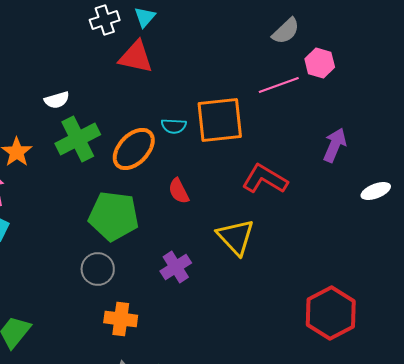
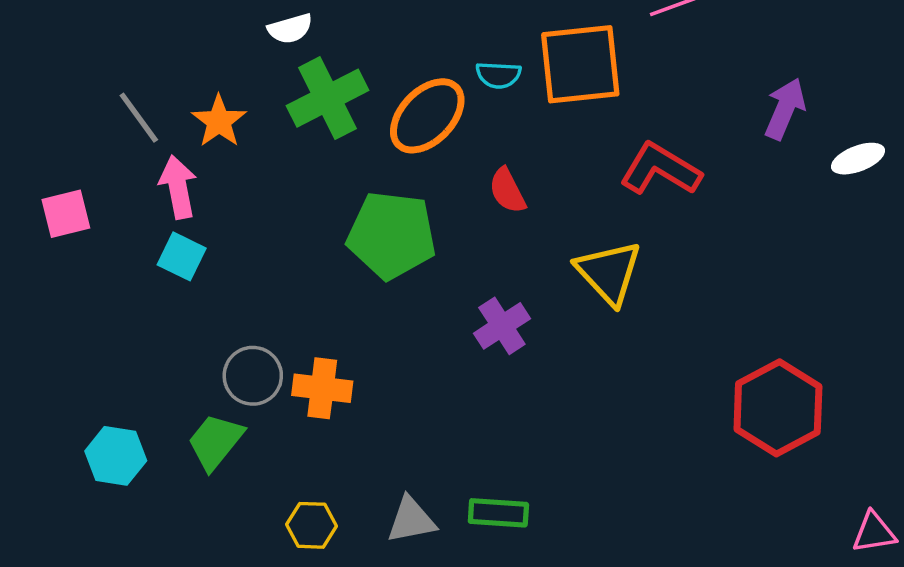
white ellipse: (376, 191) -> (858, 159), moved
gray circle: (98, 269) -> (253, 376), moved
orange cross: (121, 319) -> (322, 388), moved

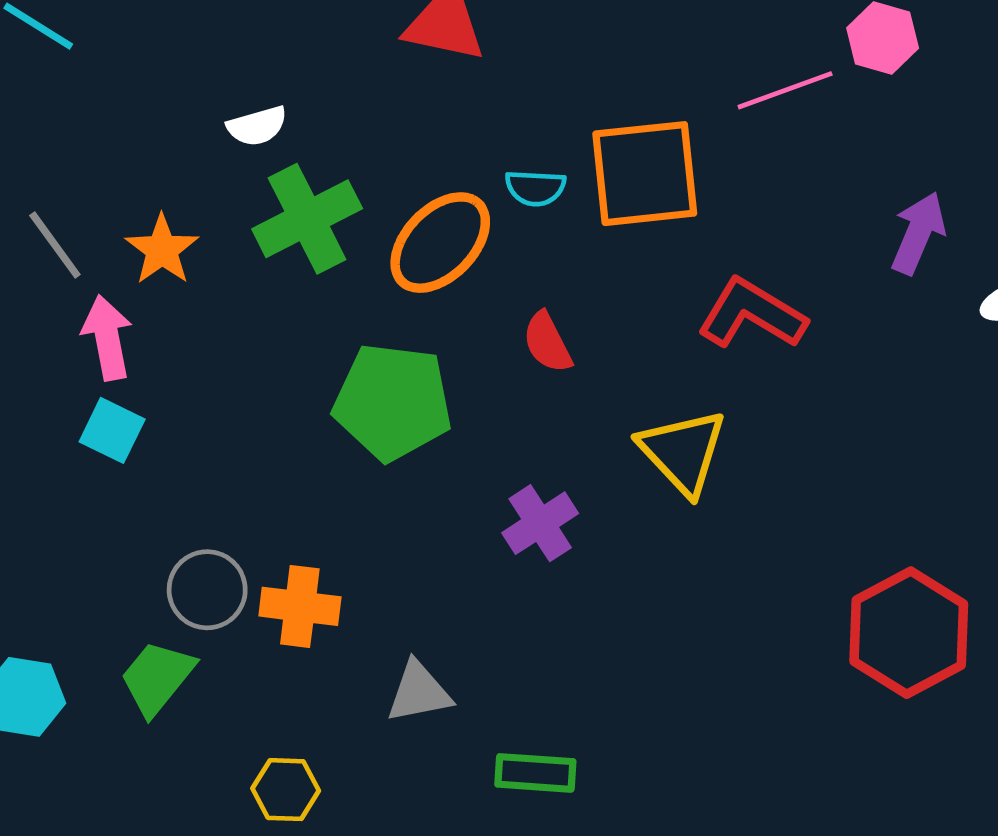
gray triangle: (411, 520) -> (419, 692), moved

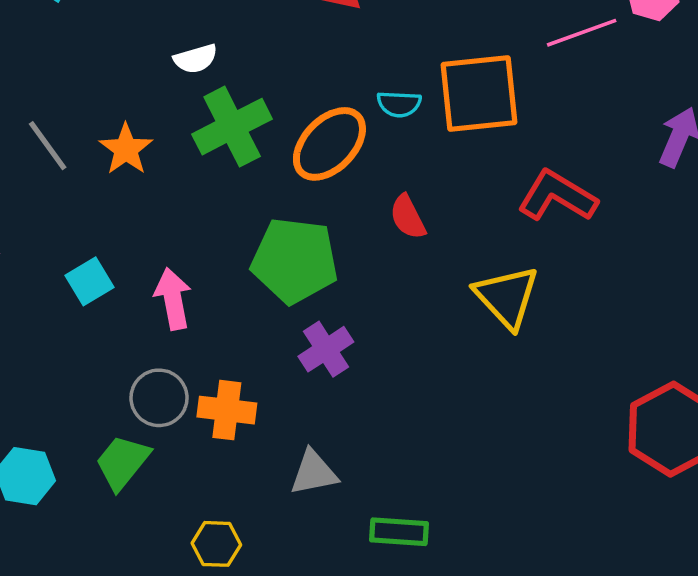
pink arrow: (107, 338) -> (173, 299), moved
cyan square: (112, 430) -> (89, 281), turned 33
purple cross: (540, 523) -> (326, 349), moved

